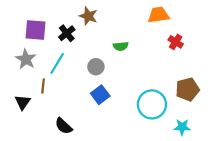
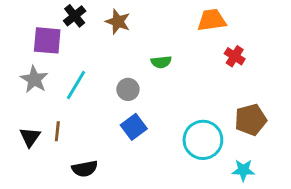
black cross: (67, 33) -> (75, 16), moved
brown line: (43, 86) -> (57, 131), moved
black semicircle: (64, 126) -> (85, 169), turned -54

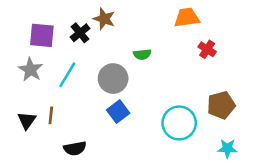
black cross: (75, 16) -> (80, 33), moved
gray circle: (128, 89) -> (113, 79), size x1.5
cyan star: (243, 170) -> (227, 148), moved

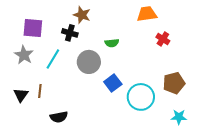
black cross: (80, 33) -> (70, 33), moved, turned -35
blue square: (118, 112) -> (113, 83), moved

